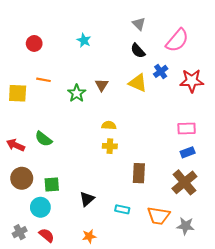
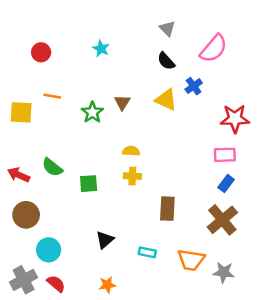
red star: (192, 81) -> (235, 119), moved
blue rectangle: (188, 152) -> (226, 184), turned -32
green square: (52, 184) -> (89, 184), moved
gray cross: (20, 232) -> (24, 280), size x1.5

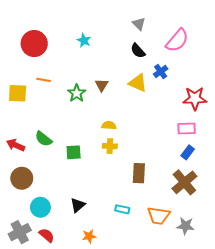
red circle: (41, 52) -> (34, 44), size x1.6
black triangle: (105, 240) -> (78, 205), moved

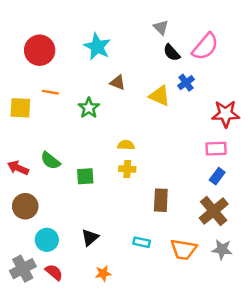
cyan star: (84, 40) -> (97, 47), size x1.6
black semicircle: (138, 51) -> (172, 53), moved
brown triangle: (102, 85) -> (118, 83), moved, turned -40
gray star: (185, 226) -> (222, 249), moved

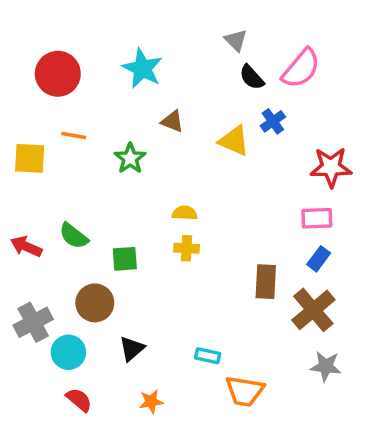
brown rectangle: (161, 200) -> (266, 282), moved
brown circle: (25, 206) -> (95, 303), moved
orange trapezoid: (184, 249) -> (245, 391), moved
gray cross: (23, 269) -> (33, 322), moved

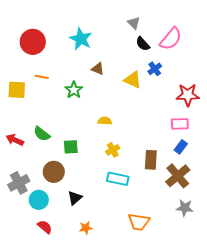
yellow cross: (186, 248) -> (113, 150), moved, turned -32
cyan rectangle: (208, 356) -> (118, 179), moved, size x1.5

